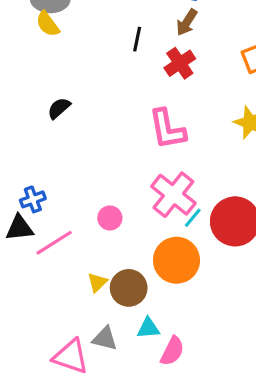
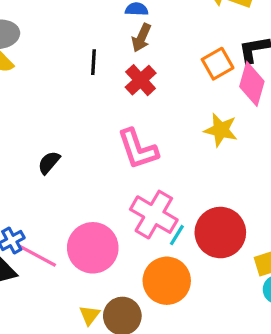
black semicircle: (59, 108) -> (49, 163), moved
pink circle: (110, 218) -> (93, 248), size x2.0
pink line: (54, 243) -> (37, 256), moved, turned 69

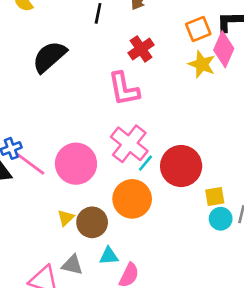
red cross: (141, 80) -> (141, 49), moved
yellow star: (221, 130) -> (202, 64), moved
black semicircle: (49, 163) -> (49, 57), moved, size x1.8

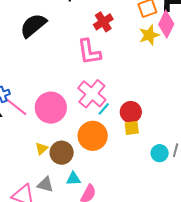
yellow star: (202, 64) -> (149, 35), turned 30
red circle: (181, 166) -> (131, 112), size x0.7
yellow square: (215, 197) -> (132, 128), moved

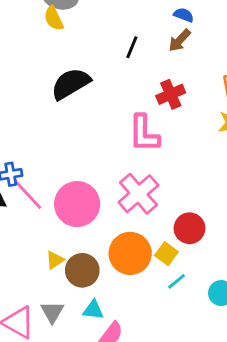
cyan line: (104, 109) -> (176, 281), moved
yellow square: (132, 128) -> (166, 254), moved, turned 35
gray triangle: (45, 185) -> (52, 312), turned 36

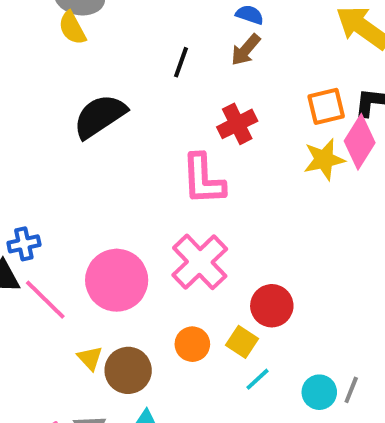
pink line: (28, 195) -> (45, 300), moved
orange circle: (130, 253) -> (192, 344), size x0.6
yellow triangle: (55, 260) -> (90, 358), turned -36

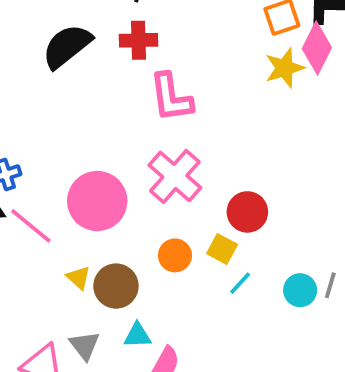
red cross: (237, 124) -> (138, 40), moved, turned 30

